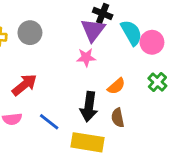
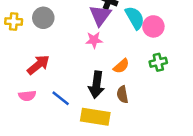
green cross: (157, 82) -> (158, 62), turned 35

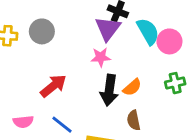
red arrow: (38, 65) -> (53, 86), moved
black arrow: (96, 85) -> (109, 90), moved

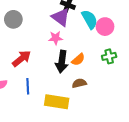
purple triangle: (108, 29) -> (61, 17), turned -30
brown semicircle: (134, 120) -> (79, 83), turned 88
blue line: (62, 125) -> (28, 86), turned 49

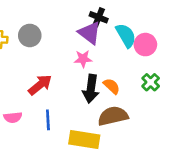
green cross: (109, 56) -> (151, 82), turned -32
orange semicircle: (78, 60) -> (112, 86), turned -96
brown semicircle: (79, 83) -> (113, 116), size x1.6

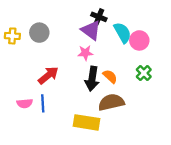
blue line: (48, 120) -> (43, 103), moved

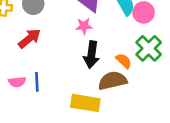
green cross: (144, 73) -> (149, 48), size x1.5
red arrow: (48, 75) -> (29, 38), moved
orange semicircle: (110, 76) -> (124, 61), moved

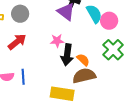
pink star: (84, 26) -> (57, 41), moved
orange semicircle: (124, 61) -> (83, 60), moved

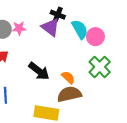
pink star: (57, 41) -> (19, 28), moved
black arrow: (67, 55) -> (39, 71), moved, turned -60

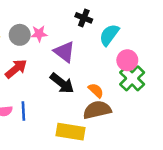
purple triangle: (50, 27) -> (64, 52), moved
cyan semicircle: (80, 29) -> (109, 35), turned -114
pink circle: (95, 37) -> (127, 60), moved

